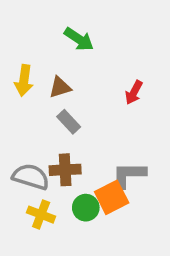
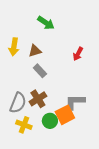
brown cross: (65, 170) -> (38, 99), turned -30
gray semicircle: (31, 177) -> (18, 103), turned 95

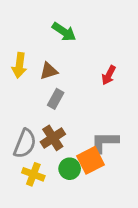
gray rectangle: (40, 71) -> (56, 99), turned 72

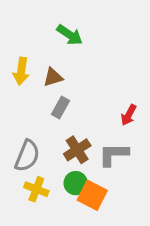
red arrow: (109, 75) -> (129, 115), moved
brown cross: (53, 138) -> (77, 150), moved
orange square: (91, 160) -> (92, 195), moved, turned -36

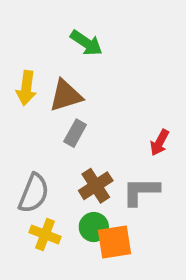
brown triangle: (53, 77) -> (66, 96), size x1.4
orange square: (92, 195) -> (114, 242), turned -36

